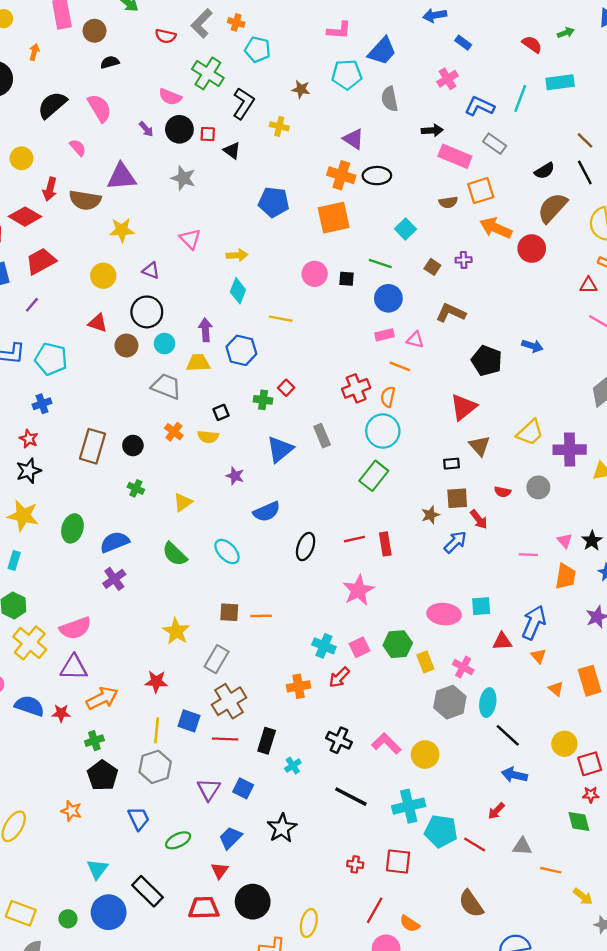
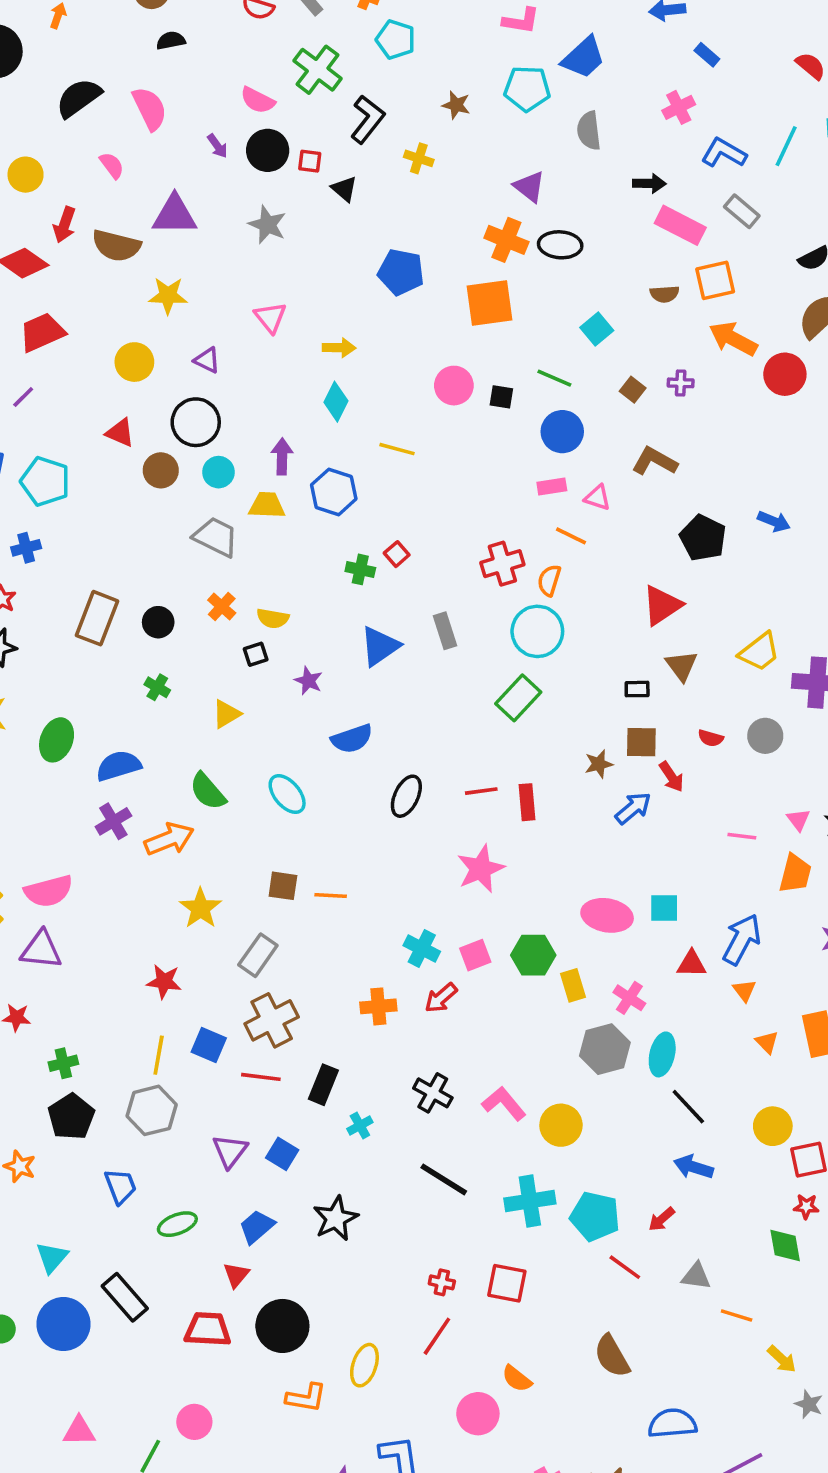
black square: (221, 412) -> (256, 654), moved
orange arrow: (102, 698) -> (169, 839), moved
cyan pentagon: (441, 831) -> (595, 1216), moved
red line: (375, 910) -> (437, 1336), moved

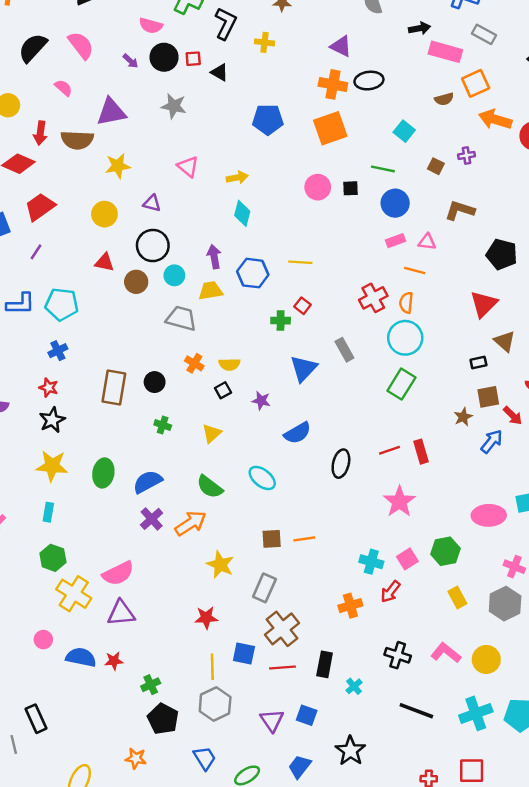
yellow line: (397, 449) -> (300, 262), moved
yellow rectangle: (573, 985) -> (457, 598), moved

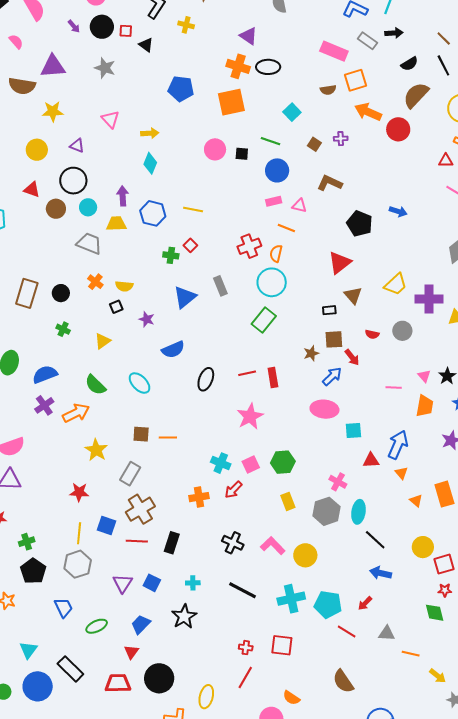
black arrow: (419, 28) -> (394, 33), moved
pink ellipse: (489, 515) -> (324, 409), moved
cyan cross: (354, 686) -> (193, 583), moved, turned 32

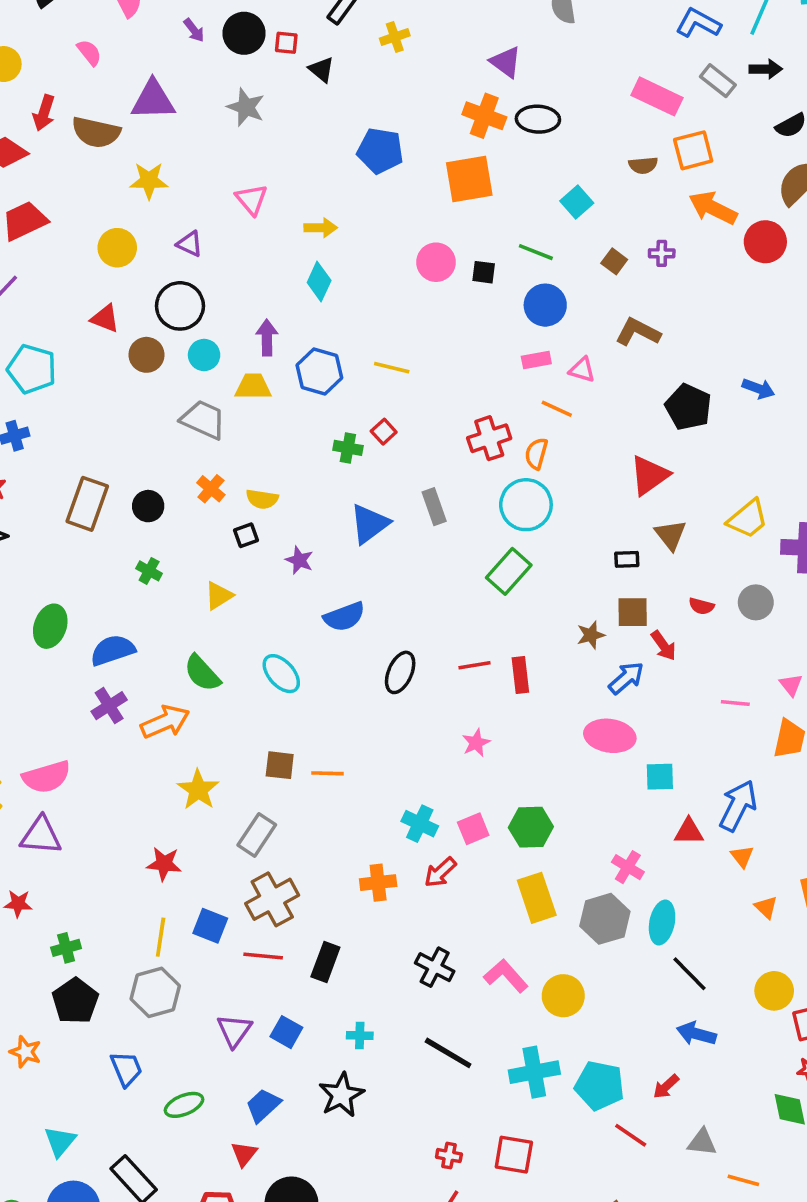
yellow cross: (186, 25) -> (395, 37), turned -35
pink star: (250, 416) -> (476, 743), size x0.6
yellow rectangle: (288, 501) -> (537, 898), size x1.5

